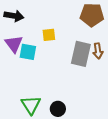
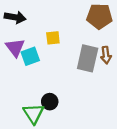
cyan square: (28, 52) -> (30, 56), turned -30
black circle: (58, 109) -> (50, 102), moved

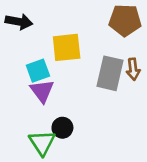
yellow square: (53, 38) -> (67, 47), size x1.6
purple triangle: (15, 48) -> (42, 91), moved

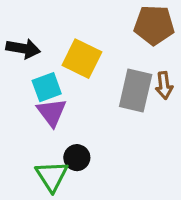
black arrow: (19, 22) -> (23, 49), moved
yellow square: (67, 47) -> (82, 59), turned 32

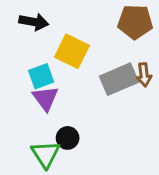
black arrow: (23, 49) -> (34, 22), moved
gray rectangle: (136, 91) -> (119, 79), turned 54

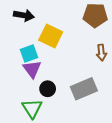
gray rectangle: (119, 79) -> (84, 89), moved
black circle: (68, 138) -> (48, 89), moved

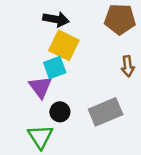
black arrow: (24, 15) -> (56, 19), moved
cyan square: (29, 54) -> (55, 68), moved

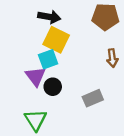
black circle: (60, 112) -> (53, 87), moved
gray rectangle: (106, 112) -> (93, 98), size x0.7

